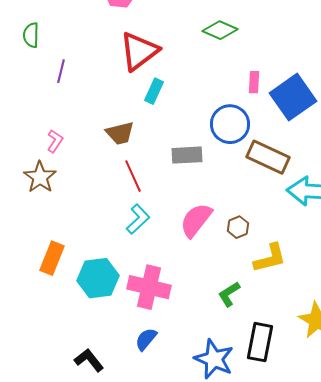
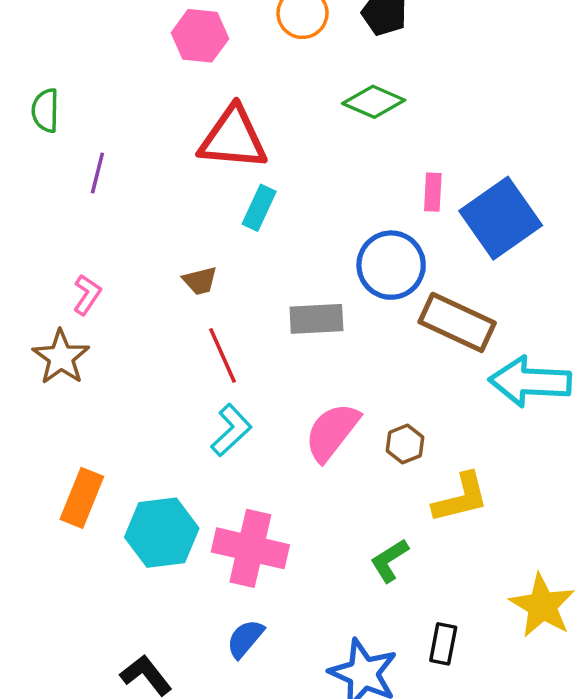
red triangle: (139, 51) -> (233, 138), turned 42
brown trapezoid: (120, 133) -> (200, 281), size x0.7
black rectangle: (260, 342) -> (443, 644), size x0.6

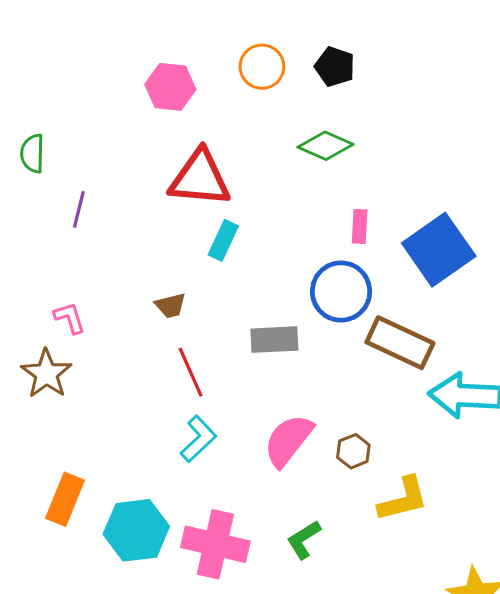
pink rectangle: (433, 192) -> (360, 226), moved
pink L-shape: (87, 295) -> (70, 318), turned -51
green L-shape: (389, 560) -> (304, 540), moved

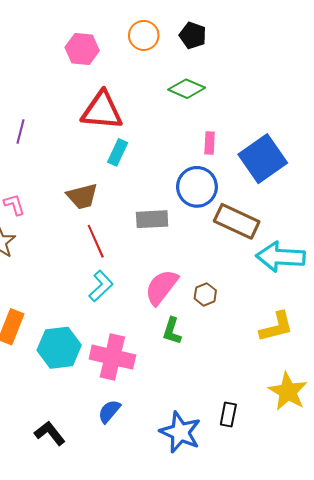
brown trapezoid: (170, 305) -> (82, 196), size x1.5
yellow L-shape: (403, 499) -> (276, 327), moved
green L-shape: (304, 540) -> (172, 331), moved, turned -40

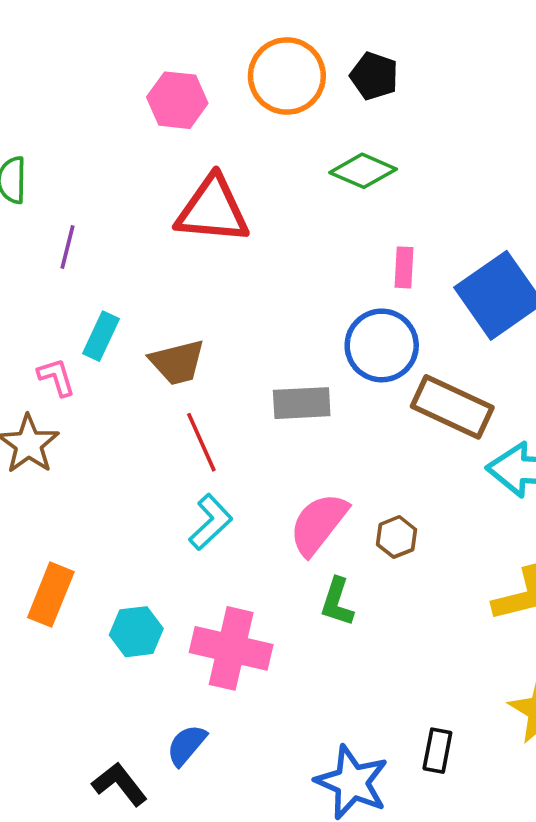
orange circle: (144, 35) -> (287, 76), size x1.4
cyan rectangle: (118, 152) -> (101, 336), moved
cyan hexagon: (59, 348) -> (136, 632), size x0.7
blue semicircle: (109, 411) -> (187, 745), moved

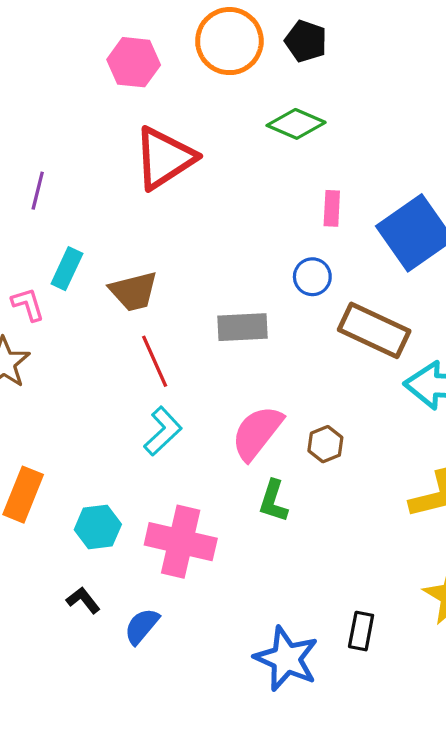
red triangle: (213, 210) -> (164, 158), turned -38
blue circle: (382, 345) -> (312, 277), size x0.6
black L-shape: (120, 784) -> (83, 600), moved, size x0.7

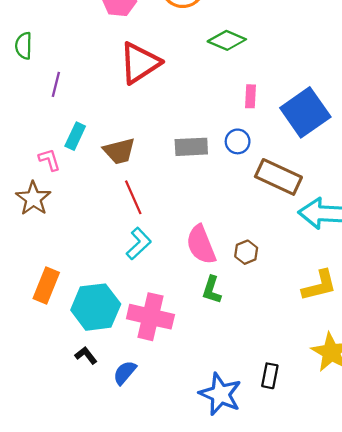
gray rectangle: (242, 327) -> (191, 147), moved
pink semicircle: (257, 433) -> (201, 245), turned -60
cyan hexagon: (98, 527) -> (96, 307), size x1.6

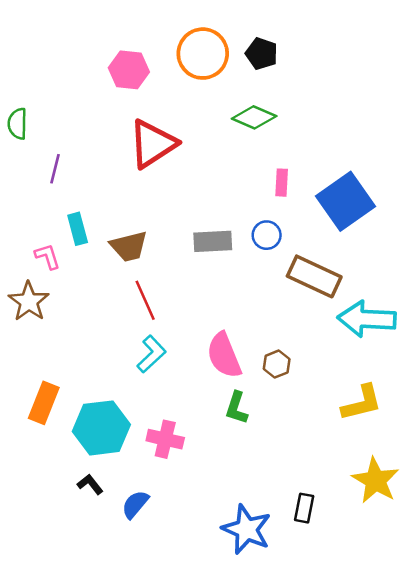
cyan rectangle: (75, 136) -> (78, 229), turned -40
pink cross: (150, 317) -> (165, 439), size x0.7

